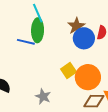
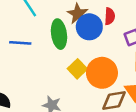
green ellipse: (38, 30) -> (59, 34), moved

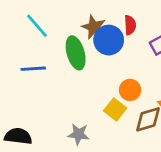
yellow square: (77, 69) -> (115, 109), moved
orange circle: (102, 73) -> (130, 90), size x0.6

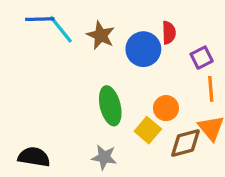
brown star: (94, 27) -> (101, 35), moved
green ellipse: (76, 53) -> (110, 106), moved
blue line: (33, 69) -> (40, 19), moved

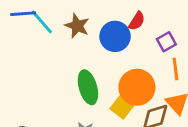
red semicircle: (169, 33) -> (137, 21), turned 36
orange circle: (166, 108) -> (137, 87), size x1.6

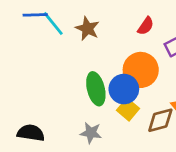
blue circle: (115, 36) -> (124, 89), moved
orange circle: (137, 87) -> (141, 70), moved

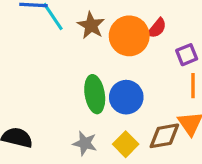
orange circle: (141, 70) -> (129, 36), moved
yellow square: (128, 109) -> (126, 144), moved

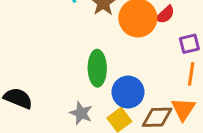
blue circle: (126, 97) -> (128, 92), moved

